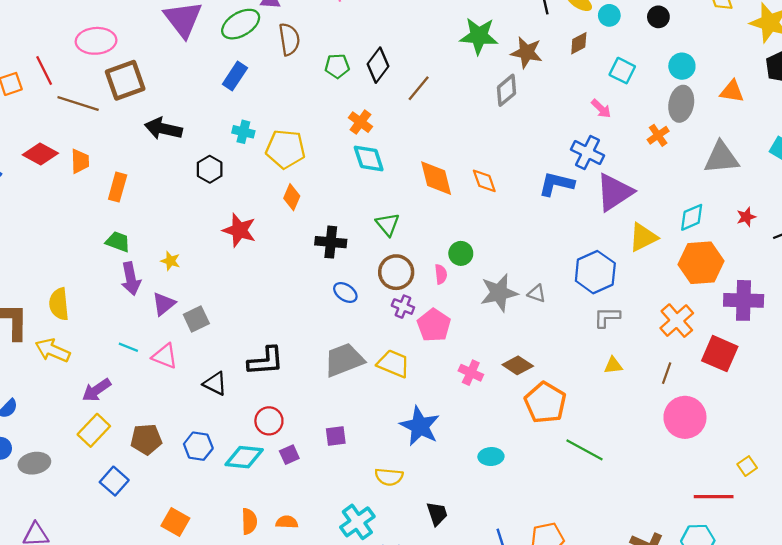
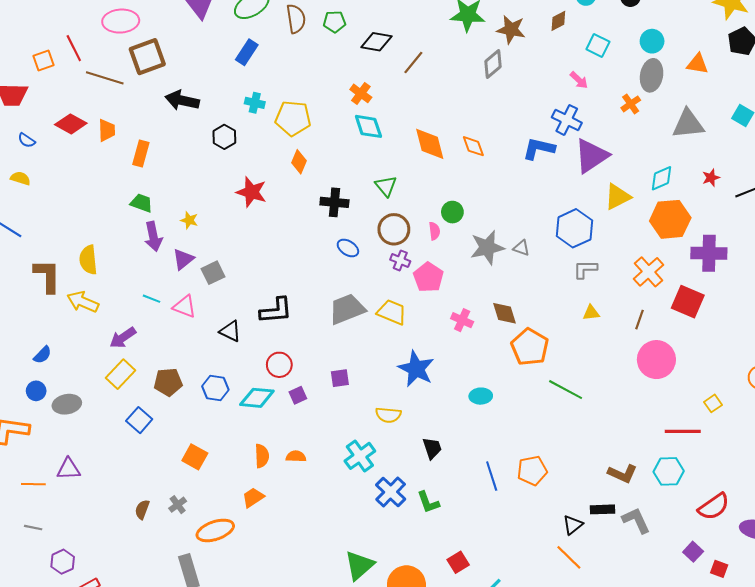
black diamond: (378, 65) -> (376, 42), turned 64
green pentagon: (337, 66) -> (334, 22), moved
brown diamond: (518, 365) -> (504, 313), turned 40

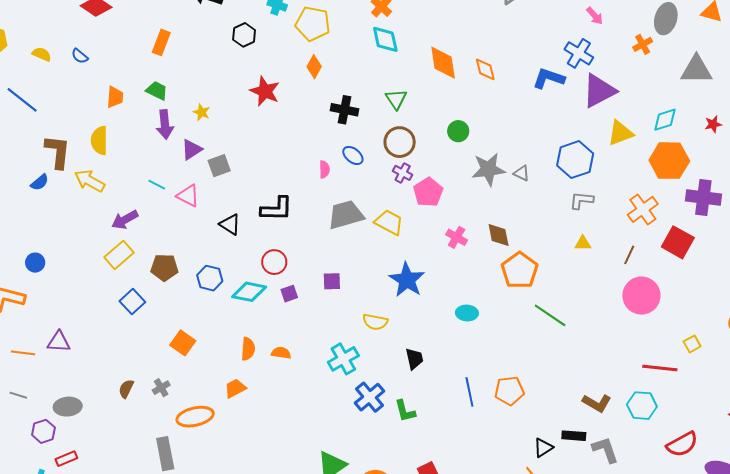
orange trapezoid: (107, 130) -> (115, 97), moved
blue semicircle: (27, 140) -> (80, 56), moved
pink semicircle: (434, 231) -> (324, 169), moved
blue semicircle: (43, 355) -> (40, 182), moved
gray ellipse: (67, 404) -> (68, 407), moved

